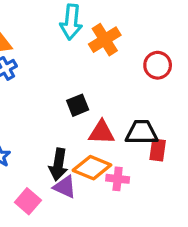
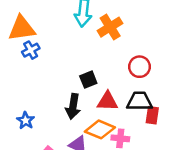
red circle: (158, 65) -> (140, 67), moved
black arrow: (58, 164) -> (73, 106), moved

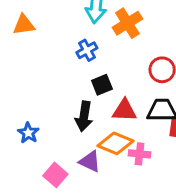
orange triangle: (22, 28) -> (24, 25), size x0.7
blue cross: (31, 50) -> (87, 50), moved

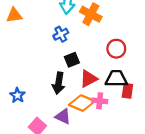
orange cross: (127, 23) -> (91, 14), turned -30
red triangle: (124, 110) -> (89, 79), turned -30
pink cross: (140, 154) -> (100, 101), moved

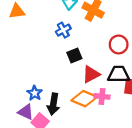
black arrow: (59, 83) -> (53, 104), moved
blue star: (17, 95) -> (35, 93), moved
purple triangle: (63, 116) -> (26, 112), moved

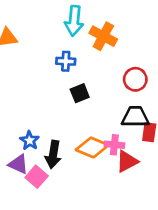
blue cross: (63, 30) -> (66, 61), turned 32
red triangle: (91, 74) -> (127, 161), moved

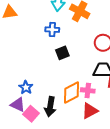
orange diamond: (92, 148) -> (72, 92), turned -50
black arrow: (53, 154) -> (50, 107), moved
red triangle: (127, 161) -> (90, 111), moved

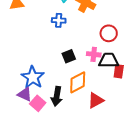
black square: (62, 53) -> (69, 56), moved
blue star: (26, 87) -> (33, 77), size x1.6
pink cross: (88, 90) -> (94, 54), moved

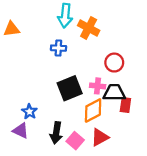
black square: (69, 56) -> (70, 88), size x1.6
blue star: (33, 77) -> (29, 112), size x0.6
orange diamond: (78, 82) -> (93, 111), moved
pink square: (38, 103) -> (75, 141), moved

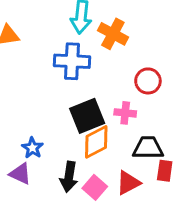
blue cross: (58, 48) -> (72, 61), size x1.6
black trapezoid: (114, 93) -> (148, 148), moved
red rectangle: (125, 105) -> (165, 171), moved
orange diamond: (93, 111) -> (96, 142), moved

